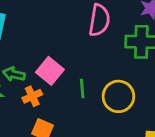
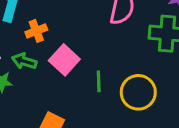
orange cross: (32, 96) -> (36, 31), moved

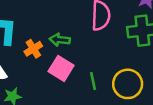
green arrow: (24, 61) -> (60, 40), moved

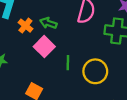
orange cross: (33, 49) -> (25, 26), turned -32

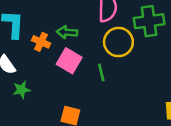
yellow circle: (95, 71) -> (118, 42), moved

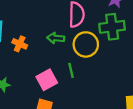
green arrow: (67, 32) -> (56, 38), moved
pink square: (69, 61) -> (47, 80), moved, turned 30

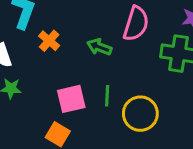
yellow circle: (86, 44) -> (140, 114), moved

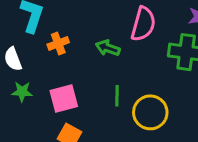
orange cross: (49, 41) -> (58, 43), turned 30
pink square: (71, 99) -> (64, 98), moved

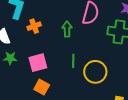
green arrow: (108, 48) -> (67, 29), turned 70

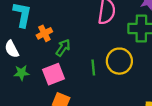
green arrow: (67, 29) -> (63, 48), moved, turned 42
yellow circle: (95, 72) -> (119, 61), moved

